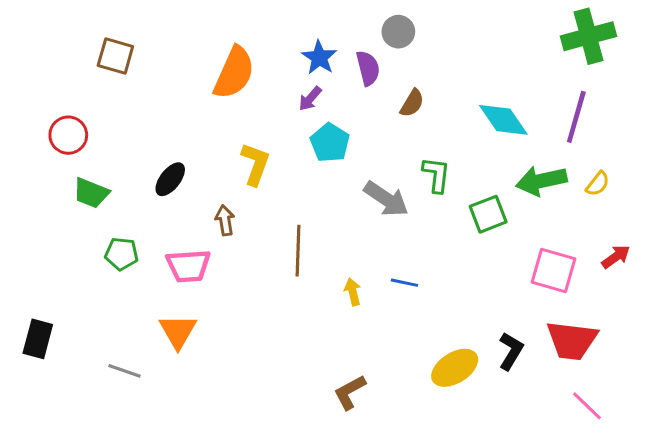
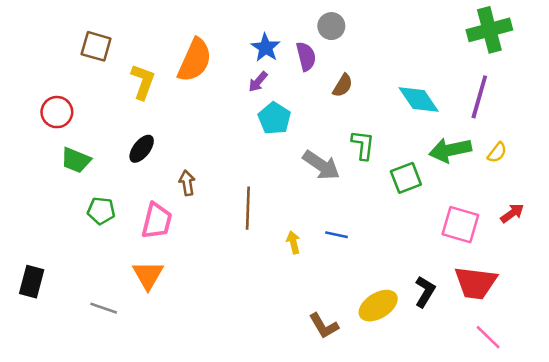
yellow L-shape: (255, 164) -> (143, 82), moved
pink trapezoid: (188, 266) -> (157, 221), turned -72
brown L-shape: (350, 392) -> (324, 326), moved, turned -92

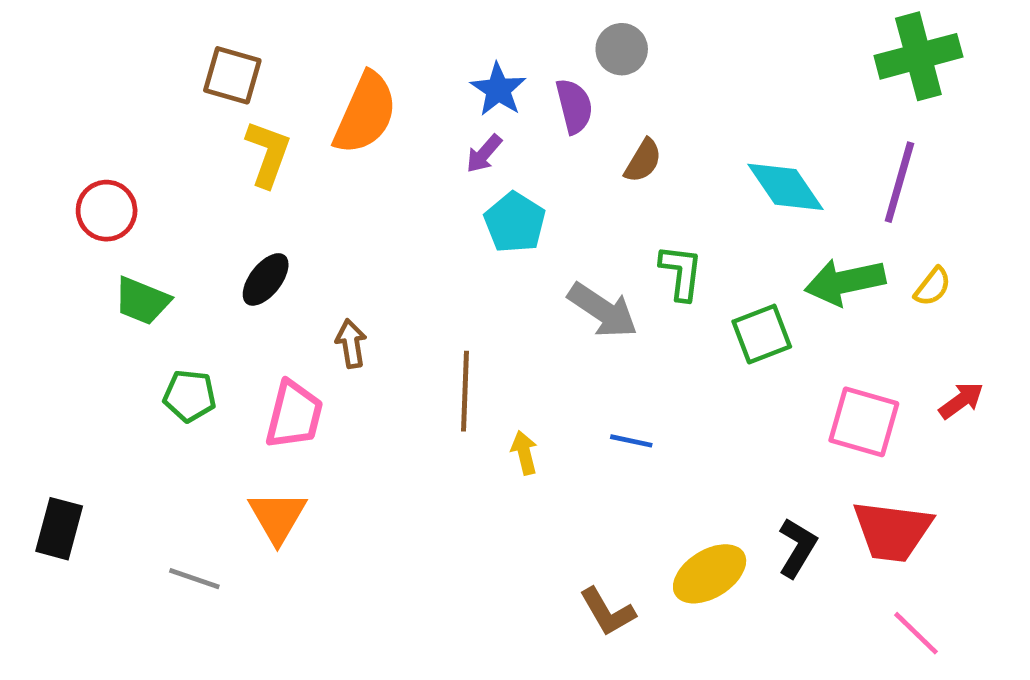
brown square: (96, 46) -> (232, 75), moved
yellow arrow: (293, 242) -> (524, 453), moved

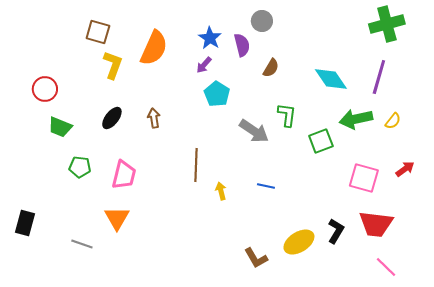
brown arrow: (351, 344) -> (154, 118), moved

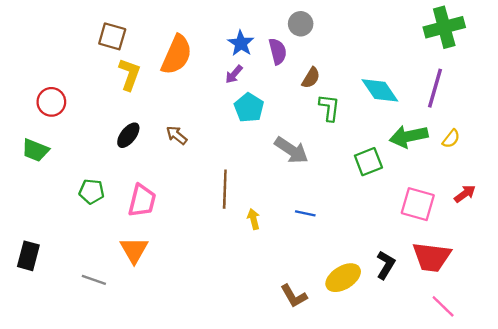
green L-shape: (287, 115) -> (329, 108), moved
brown arrow: (154, 118) -> (177, 135), turned -42
green trapezoid: (60, 127) -> (35, 150), moved

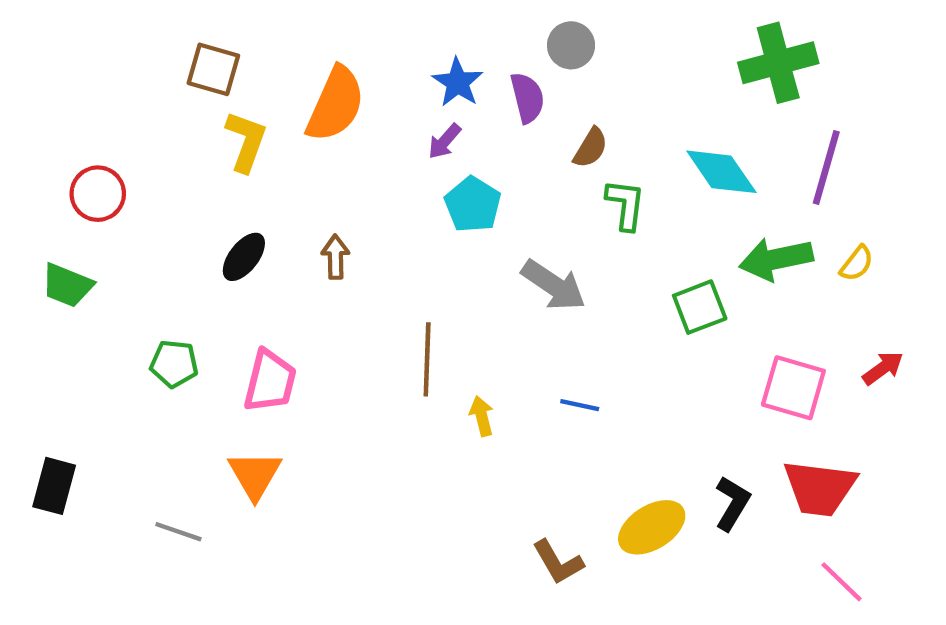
green cross: (444, 27) -> (778, 63), moved
brown arrow: (177, 135) -> (335, 257), turned 50

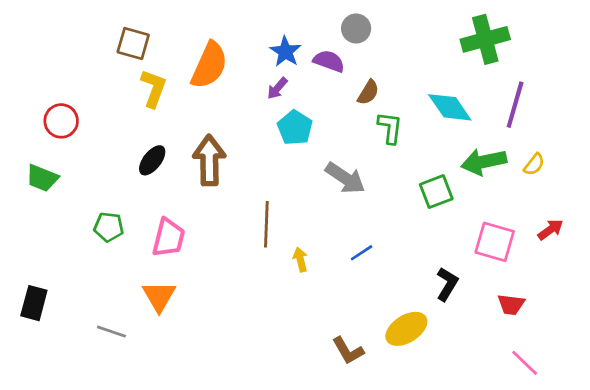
purple semicircle: (527, 98) -> (329, 61), turned -56
brown arrow: (335, 257) -> (209, 160), size x1.8
blue line: (580, 405) -> (362, 253), turned -45
red trapezoid: (820, 488) -> (511, 304), size x0.6
black L-shape: (732, 503) -> (447, 284), moved

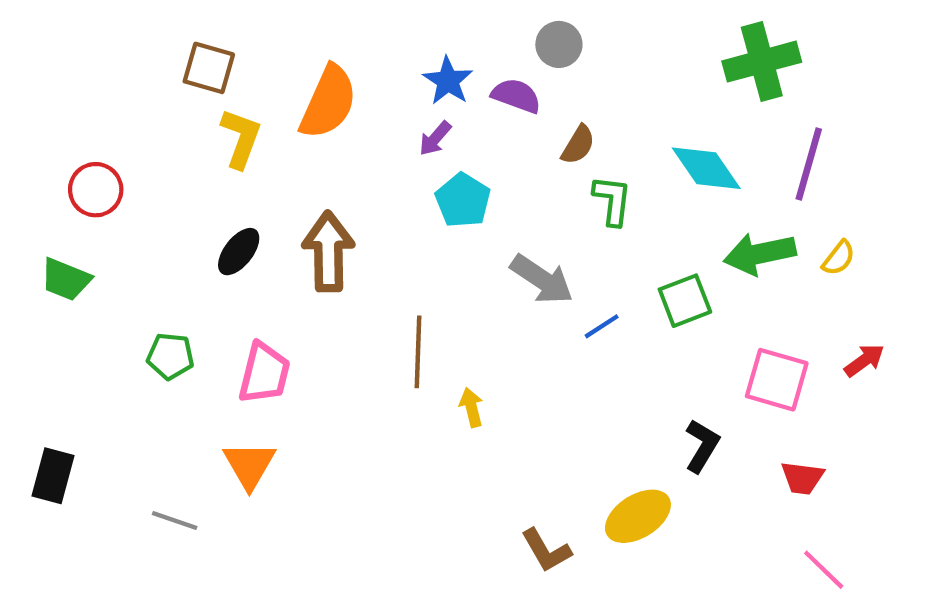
blue line: (362, 253) -> (602, 326), moved

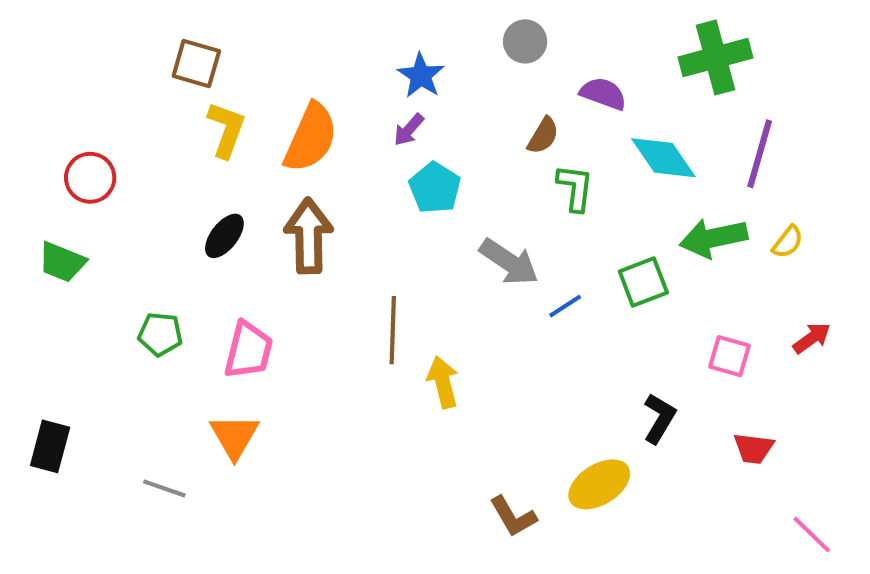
purple semicircle: (516, 96) -> (603, 94), moved
orange semicircle: (328, 102) -> (311, 138), moved
pink square: (777, 380) -> (730, 356), size x0.7
yellow arrow: (471, 407) -> (443, 382), size x1.4
pink line: (824, 570) -> (812, 535), moved

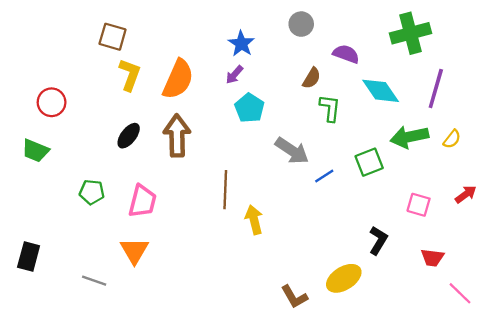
pink line: (812, 535) -> (460, 293), moved

